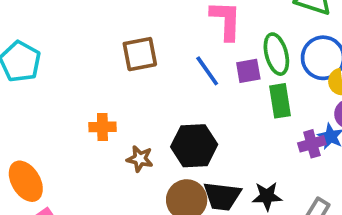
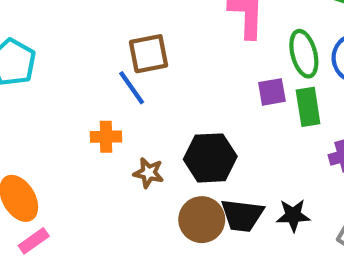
blue line: (207, 71) -> (132, 88), moved
purple square: (248, 71) -> (272, 92), moved

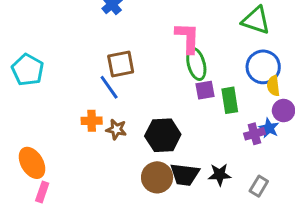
green ellipse: (304, 54) -> (196, 64), moved
brown star: (149, 173) -> (116, 129), moved
pink rectangle: (34, 241) -> (42, 192), turned -36

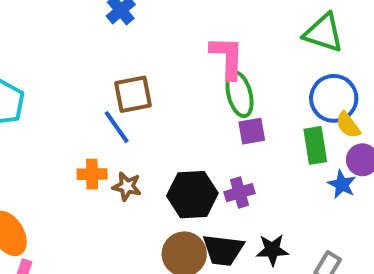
yellow semicircle: (273, 86) -> (348, 125), turned -30
green rectangle: (230, 100) -> (315, 145), moved
purple cross: (254, 134) -> (240, 193), moved

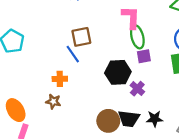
brown star: (127, 186) -> (53, 101), moved
purple cross: (240, 193) -> (137, 89), turned -32
black hexagon: (192, 195) -> (118, 72), moved

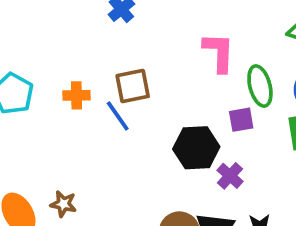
green ellipse: (137, 37) -> (260, 86), moved
orange cross: (60, 79) -> (76, 95), moved
brown star: (53, 101) -> (63, 204), moved

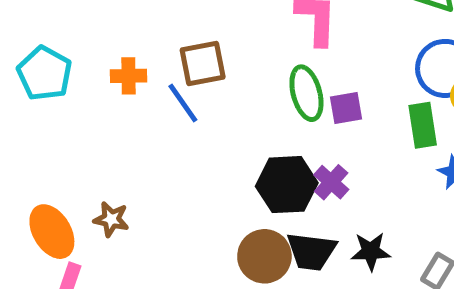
green ellipse: (260, 86) -> (306, 93), moved
black hexagon: (196, 148) -> (287, 185), moved

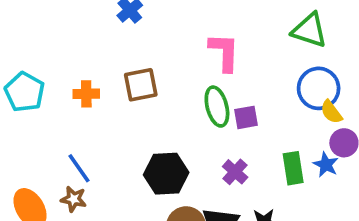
blue line: (183, 103) -> (79, 168), moved
green rectangle: (423, 125) -> (293, 168), moved
black hexagon: (287, 185) -> (166, 174), moved

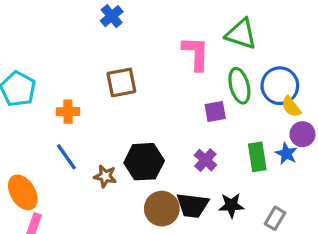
green triangle: (309, 30) -> (241, 34), moved
orange cross: (86, 94) -> (68, 112), moved
green ellipse: (217, 107) -> (239, 86), moved
brown star: (74, 199) -> (105, 176), moved

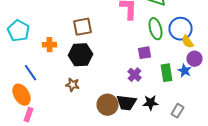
purple square: (215, 112) -> (144, 53), moved
blue line: (66, 157) -> (30, 73), moved
black hexagon: (144, 162) -> (80, 55), moved

